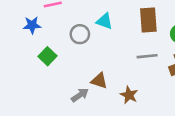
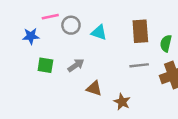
gray circle: (80, 34) -> (71, 25), moved
green square: (47, 56) -> (45, 65), turned -35
gray arrow: (80, 95) -> (76, 65), moved

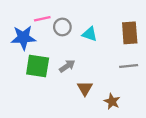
blue star: (31, 36) -> (23, 38), size x1.5
green square: (45, 65) -> (38, 66), size x1.5
brown triangle: (94, 88) -> (85, 88), turned 42

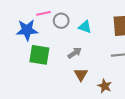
gray arrow: (67, 66) -> (75, 53), moved

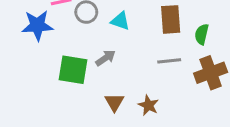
green square: (39, 55) -> (73, 70), moved
brown triangle: (81, 75) -> (114, 102), moved

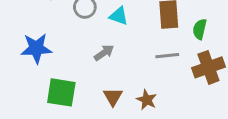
blue star: (37, 25) -> (36, 48), moved
green square: (73, 70) -> (61, 92), moved

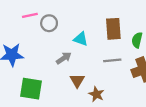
cyan triangle: (119, 16) -> (81, 39), moved
brown triangle: (113, 97) -> (77, 81), moved

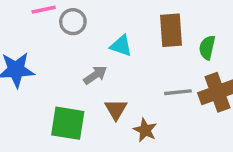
gray line: (112, 60) -> (178, 92), moved
green square: (31, 89) -> (68, 123), moved

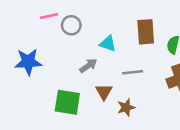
gray line: (178, 92) -> (133, 72), moved
brown star: (145, 130) -> (126, 107), turned 30

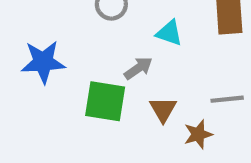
gray line: (133, 72) -> (227, 99), moved
green square: (67, 102) -> (105, 101), moved

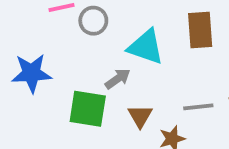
cyan triangle: (169, 33) -> (146, 47), size x1.5

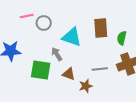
gray arrow: (118, 79) -> (57, 54), turned -88
brown triangle: (140, 116) -> (69, 74), turned -40

